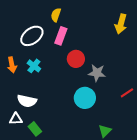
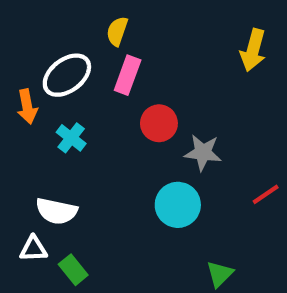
orange arrow: (12, 65) -> (27, 107), moved

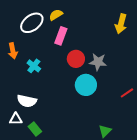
yellow semicircle: (117, 31) -> (56, 15), turned 40
white ellipse: (67, 75) -> (32, 23), moved
gray star: (203, 153) -> (98, 62), moved
cyan circle: (178, 205) -> (86, 85), moved

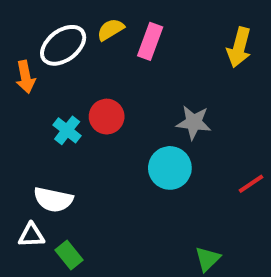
pink rectangle: (61, 36) -> (150, 41), moved
orange arrow: (13, 51) -> (26, 77), moved
red circle: (76, 59) -> (107, 117), moved

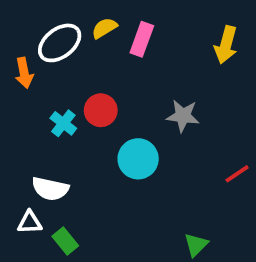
cyan circle: (170, 168) -> (138, 159), moved

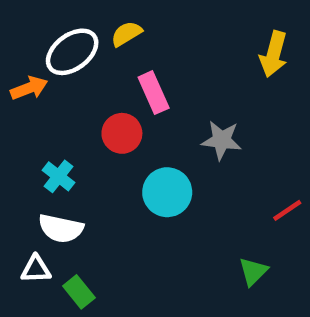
pink rectangle: (142, 39) -> (154, 93), moved, turned -44
orange arrow: (24, 73) -> (29, 88), turned -100
cyan cross: (63, 123) -> (59, 176), moved
green triangle: (196, 245) -> (253, 271), moved

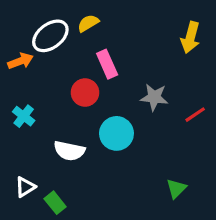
cyan cross: (59, 176) -> (24, 116), moved
red line: (287, 210) -> (195, 115), moved
white semicircle: (61, 228) -> (69, 151), moved
white triangle: (36, 269) -> (25, 187), turned -30

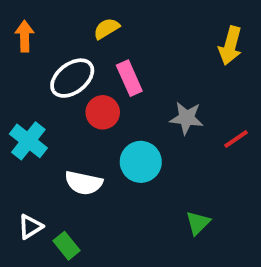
white ellipse: (50, 36) -> (72, 78), moved
orange arrow: (20, 61) -> (25, 36), moved, turned -70
cyan cross: (24, 116) -> (28, 141), size x1.4
green triangle: (176, 189) -> (198, 223), moved

